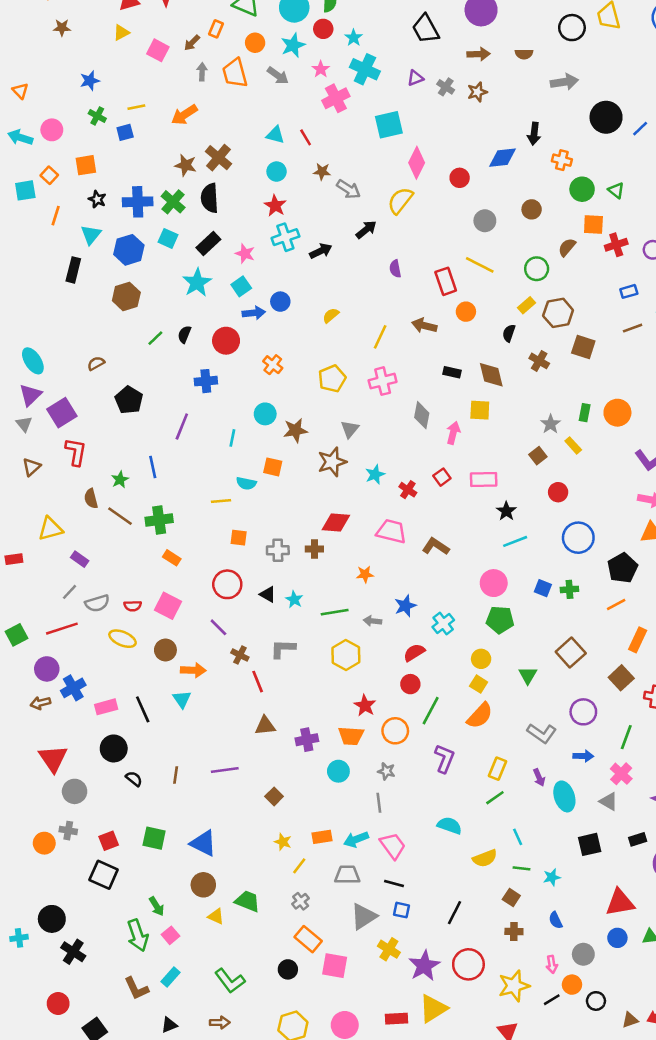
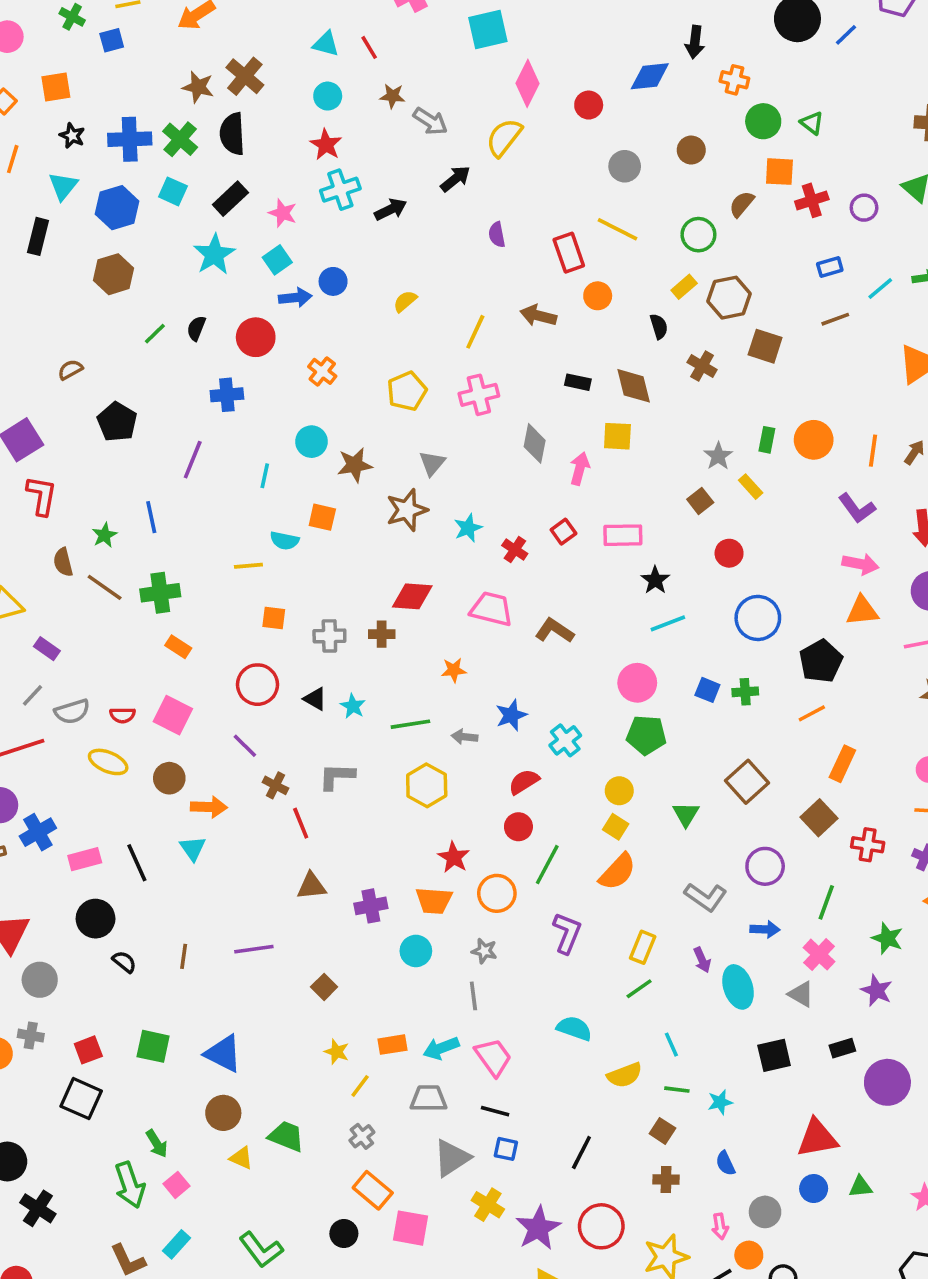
black semicircle: (509, 333) -> (659, 326), turned 144

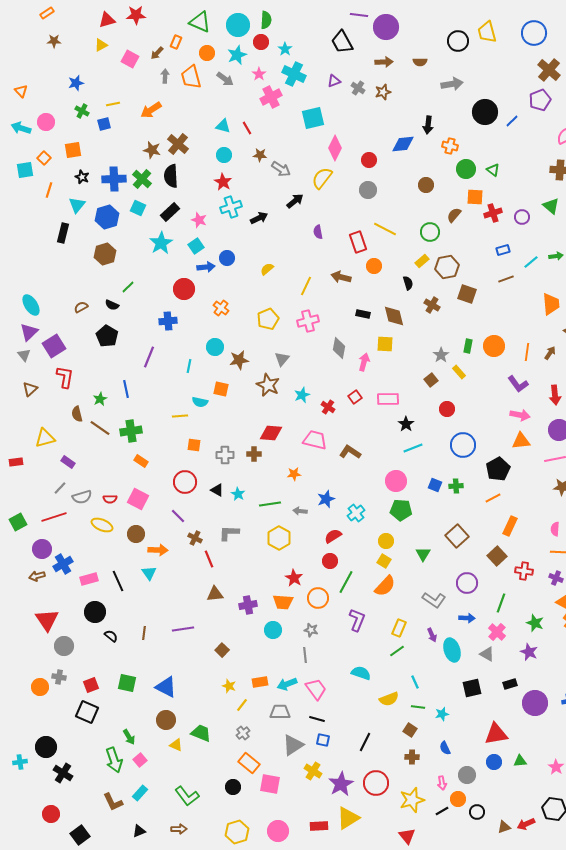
gray circle: (625, 166) -> (368, 190), moved
black semicircle: (196, 328) -> (112, 305), moved, turned -88
brown star: (407, 510) -> (268, 385), turned -30

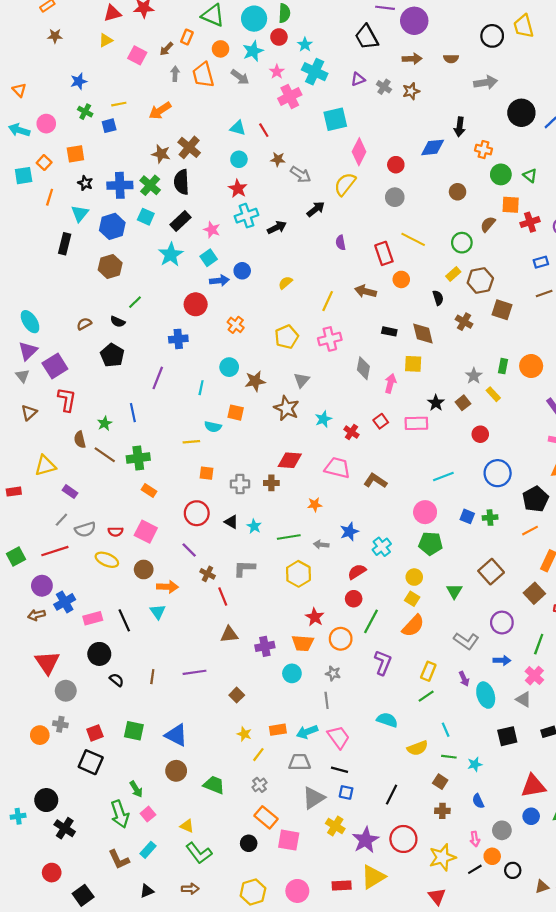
black star: (406, 424) -> (436, 403), moved
yellow triangle: (176, 745) -> (187, 826), moved

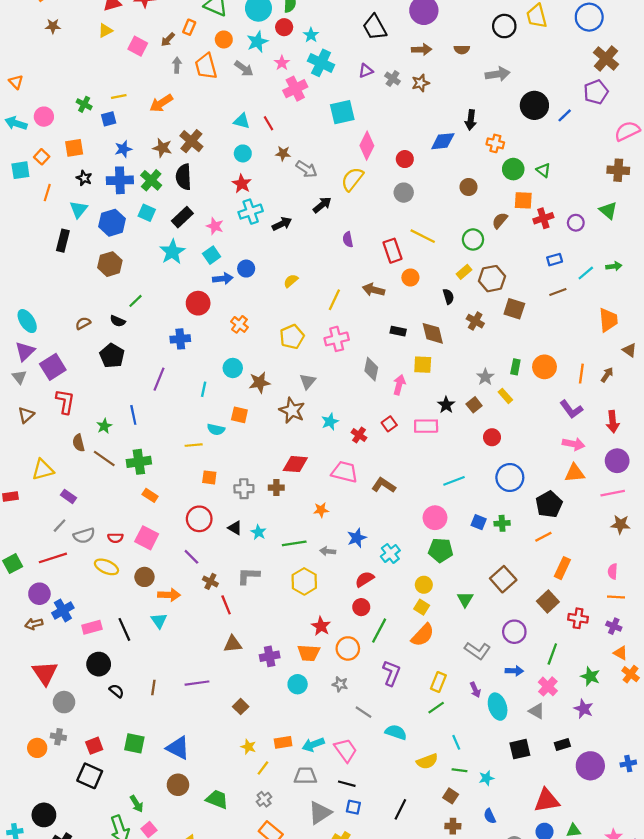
blue star: (79, 81) -> (123, 149), moved
gray line: (327, 700) -> (363, 712), moved, turned -49

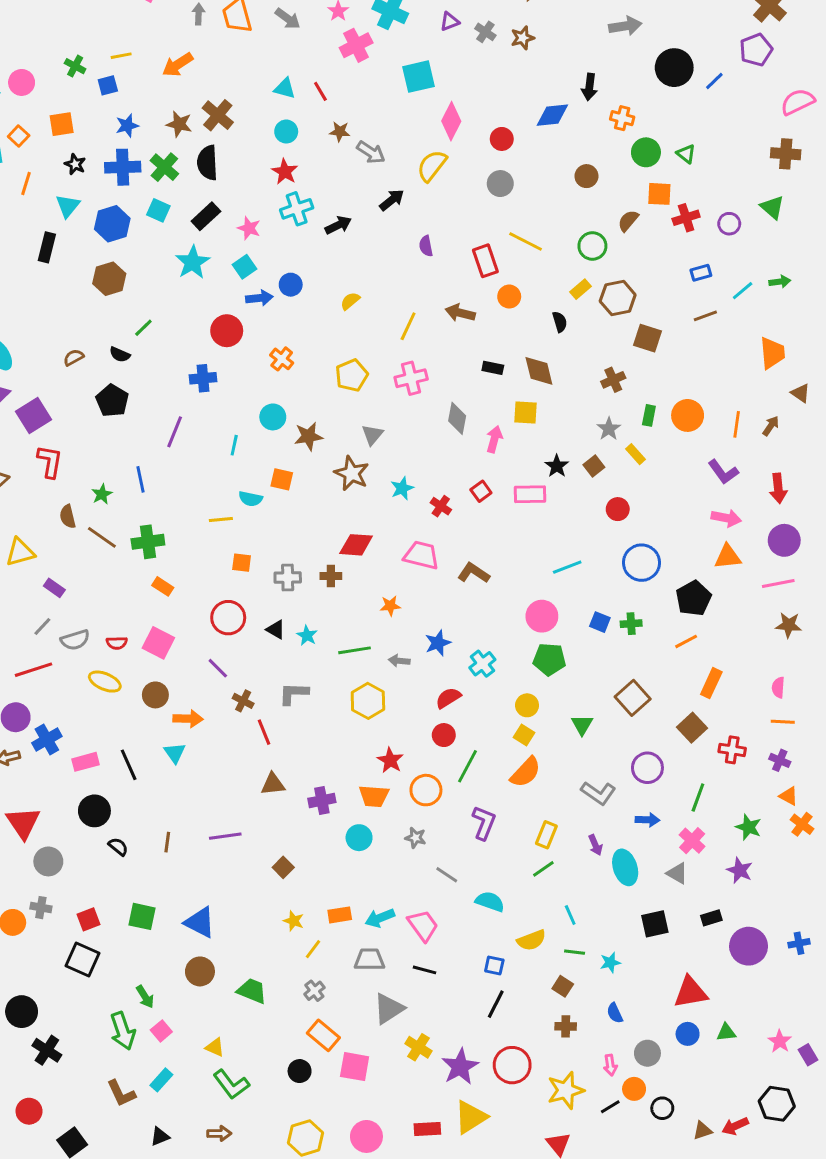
brown cross: (475, 321) -> (613, 380), moved, turned 36
blue square: (353, 807) -> (494, 965), moved

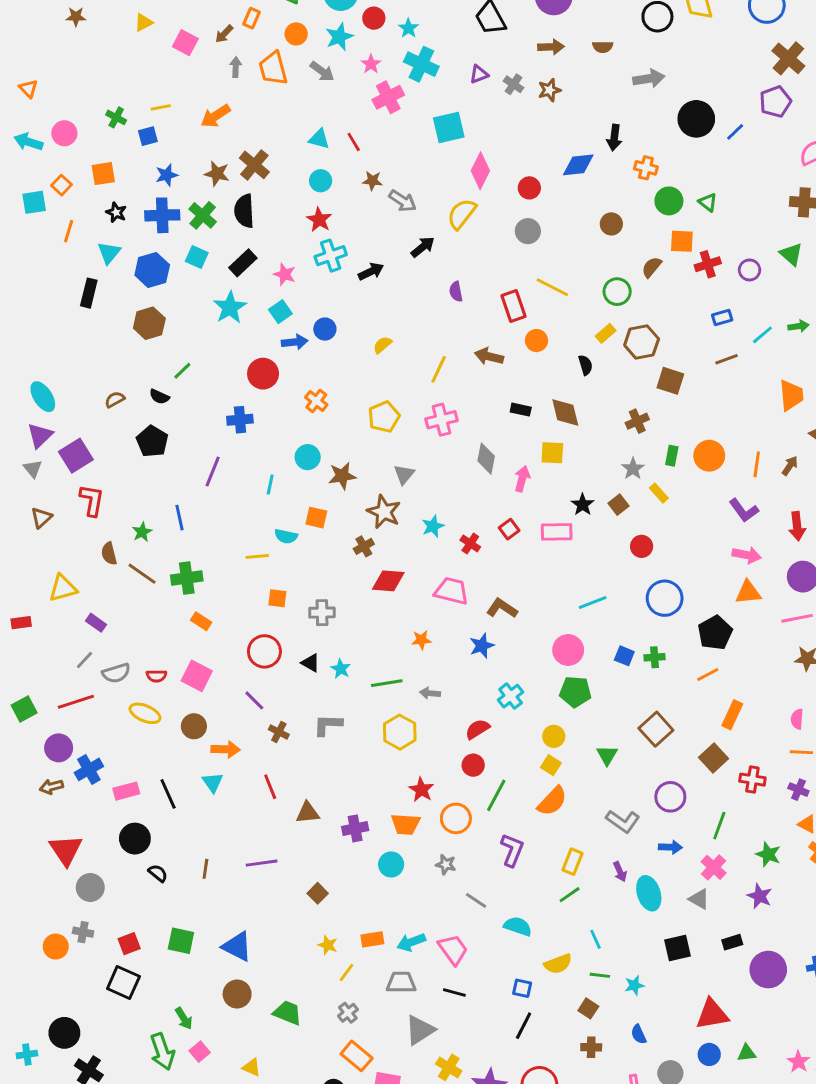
brown cross: (331, 576) -> (364, 546), moved, turned -30
blue star: (438, 643) -> (482, 646), moved
red line: (264, 732) -> (270, 787), moved

